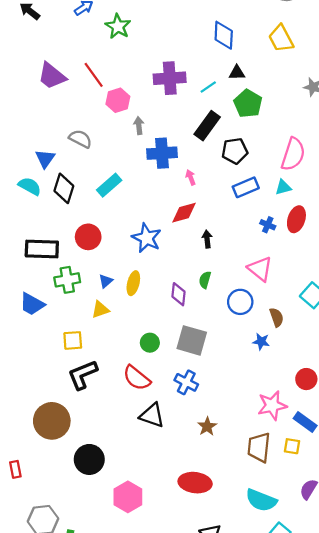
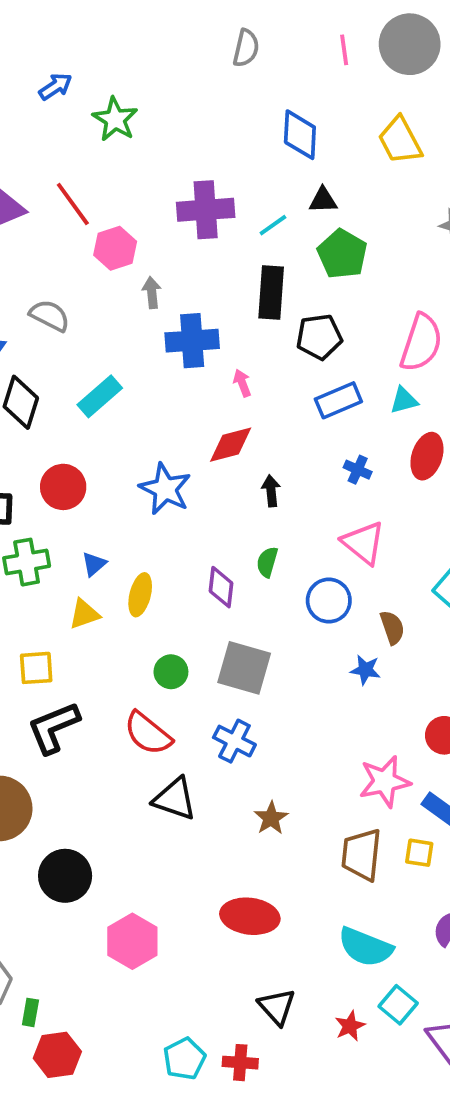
black rectangle: (207, 126) -> (271, 293), turned -32
blue cross: (268, 225) -> (358, 470), moved
yellow ellipse: (133, 283) -> (140, 595), moved

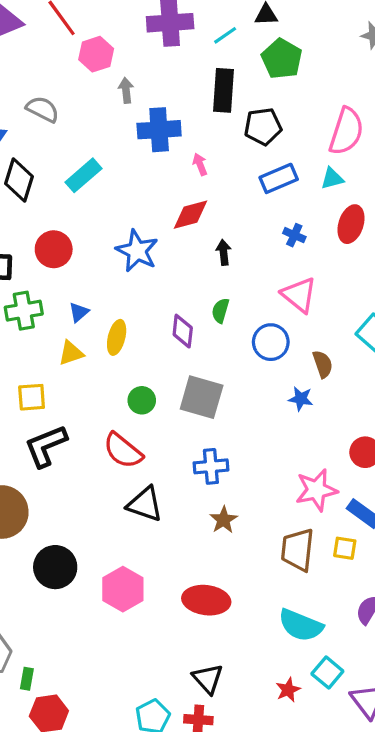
blue cross: (234, 741) -> (211, 466), moved, turned -32
pink hexagon: (132, 941) -> (123, 589), moved
black triangle: (277, 1007) -> (208, 679), moved

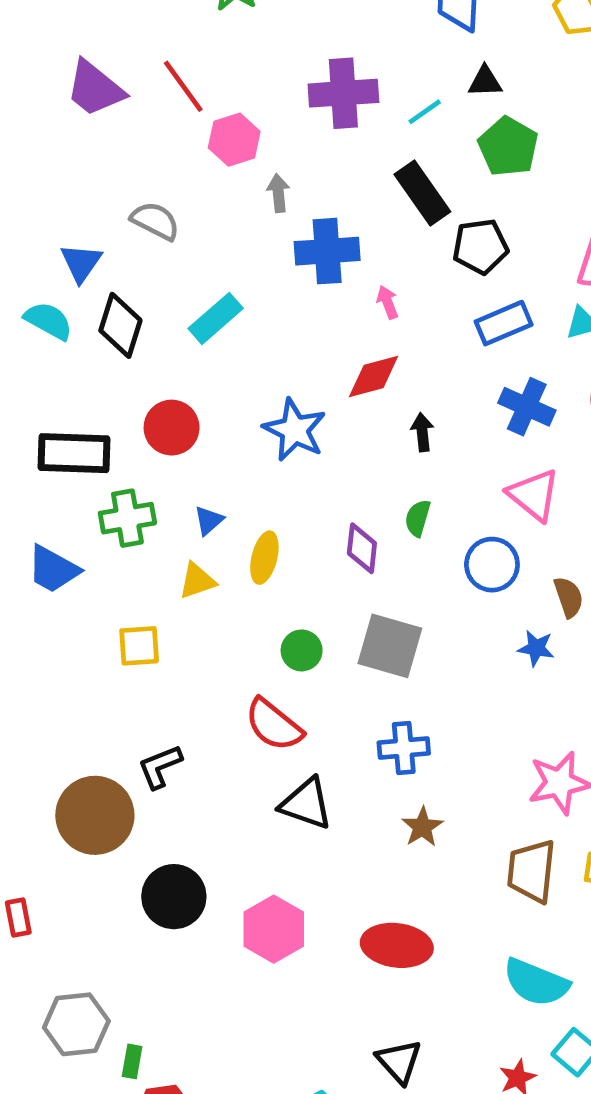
black rectangle: (224, 90) -> (422, 193), turned -39
blue cross: (294, 235) -> (527, 407), size x1.6
black L-shape: (46, 446) -> (160, 767), moved, size x0.7

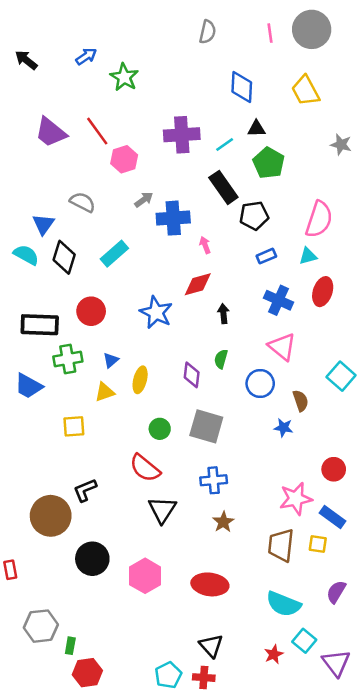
gray arrow: (278, 193) -> (144, 200), moved, turned 60
blue rectangle: (504, 323) -> (266, 256), size x0.7
black triangle: (306, 804) -> (162, 510), turned 44

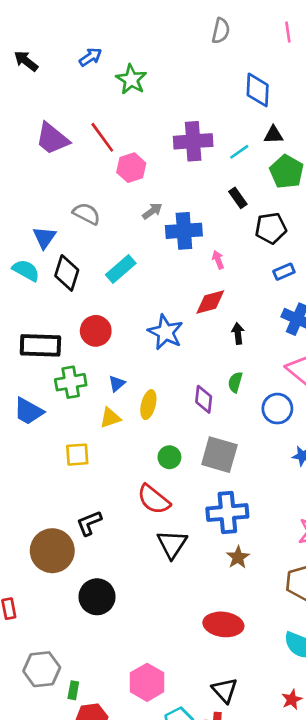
black rectangle: (223, 187) -> (238, 198), size x0.6
blue cross: (214, 480) -> (227, 513), size x1.4
pink hexagon: (145, 576) -> (147, 682), moved

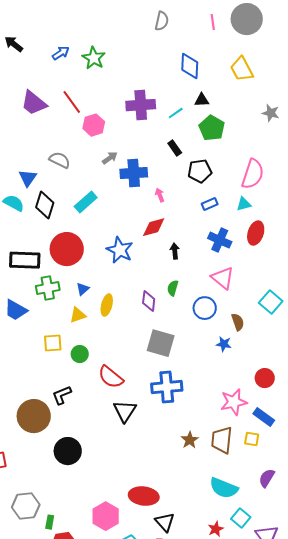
blue arrow: (90, 57) -> (61, 53), moved
red circle: (96, 331) -> (67, 249), size x1.4
green circle: (169, 457) -> (80, 354), moved
brown star: (238, 557) -> (190, 440), moved
red ellipse: (223, 624) -> (144, 496), moved

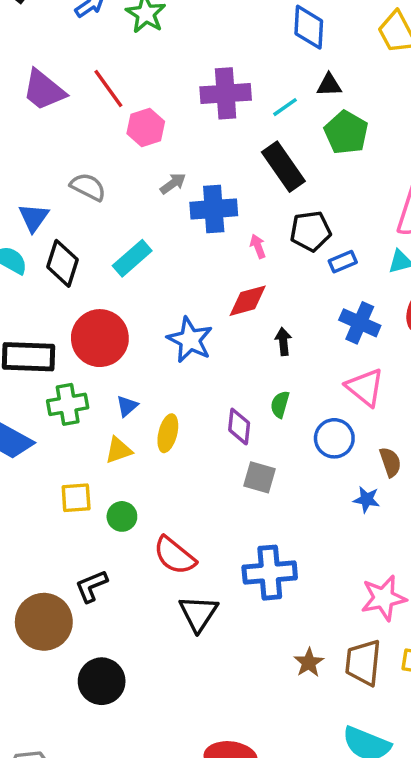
black rectangle: (175, 148) -> (283, 167), size x1.8
black pentagon: (200, 171) -> (311, 231), moved
gray square: (161, 343) -> (260, 477), moved, size x0.7

